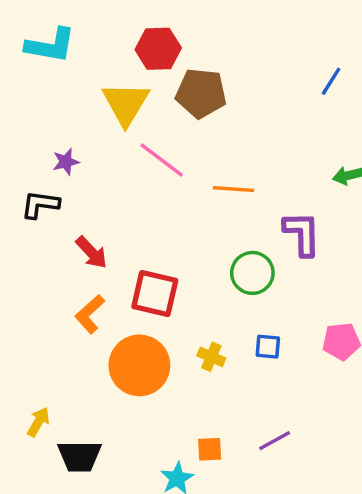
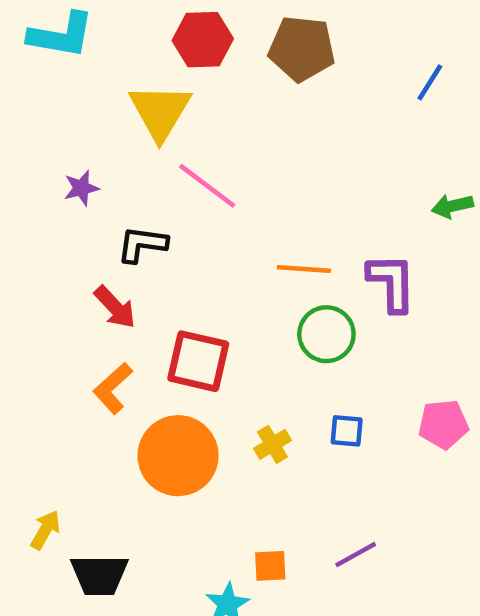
brown pentagon: (201, 93) -> (302, 49), moved
orange line: (234, 189) -> (304, 269), moved
black L-shape: (40, 205) -> (142, 244), moved
yellow cross: (211, 357) -> (272, 444), turned 36

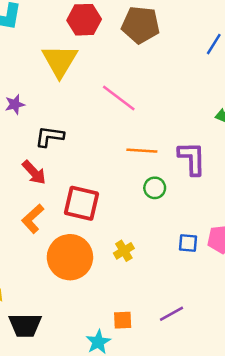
pink line: (207, 186) -> (119, 98), moved
green circle: (326, 334) -> (155, 188), size x0.7
blue square: (347, 431) -> (188, 243), moved

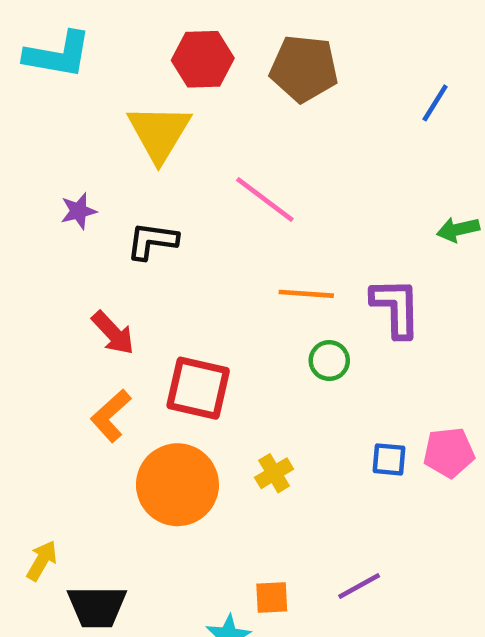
black L-shape: (49, 137) -> (152, 241), moved

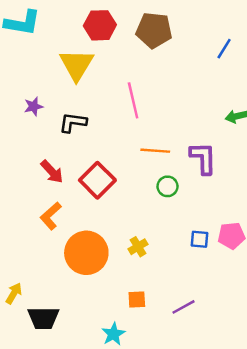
pink line: (265, 200) -> (133, 100), turned 40
red square: (198, 388) -> (97, 180), moved, turned 32
orange square: (272, 597) -> (137, 300), moved

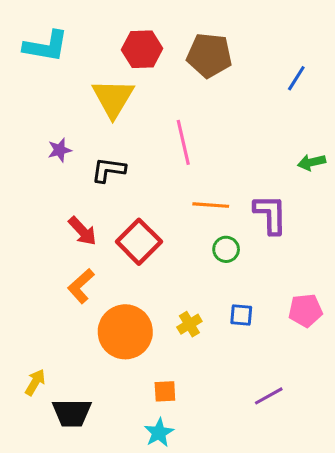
blue square: (199, 239) -> (241, 315), moved
orange square: (137, 300) -> (165, 391), moved
purple line: (184, 307) -> (269, 396), moved

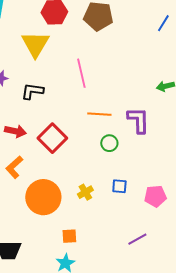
blue line: (296, 78) -> (163, 23), moved
red arrow: (82, 231) -> (15, 131), turned -35
pink pentagon: (305, 310) -> (155, 196), moved

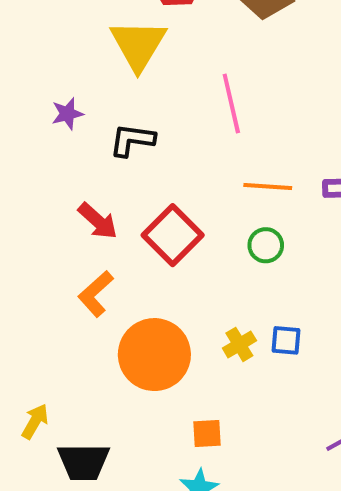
red arrow: (15, 131) -> (98, 221), turned 30
green circle: (109, 143) -> (266, 245), moved
blue square: (119, 186) -> (286, 340), moved

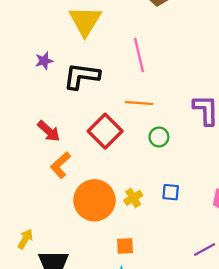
black L-shape: (132, 140) -> (82, 76), size x1.4
orange line: (268, 187) -> (139, 103), moved
red arrow: (98, 221) -> (49, 131), moved
yellow cross: (239, 344) -> (133, 198), moved

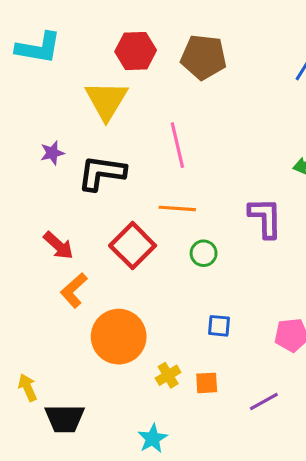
yellow cross: (133, 198) -> (168, 375), moved
yellow arrow: (25, 239) -> (28, 388), turned -54
orange square: (125, 246) -> (207, 383), moved

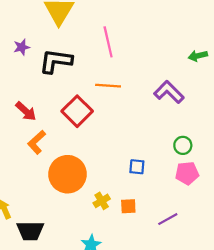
purple L-shape: (265, 218) -> (169, 92), turned -44
green circle: (204, 253) -> (183, 145), moved

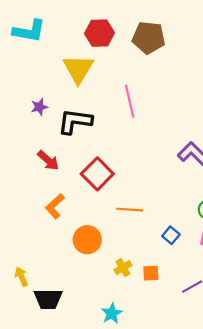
orange line: (108, 86) -> (130, 210), moved
red arrow: (26, 111) -> (48, 160), moved
blue square: (137, 167) -> (171, 235), moved, turned 35
orange circle: (68, 174) -> (87, 240), size x0.7

